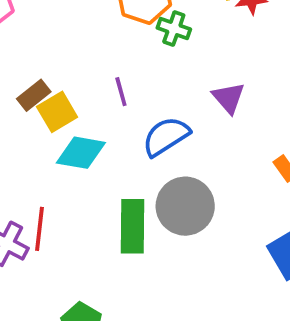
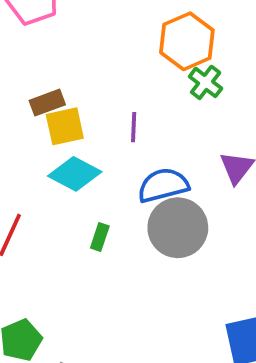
gray circle: (185, 206) -> (178, 228), moved
green rectangle: (132, 226) -> (100, 237), moved, size x0.5

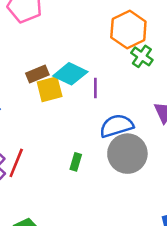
cyan diamond: (75, 174) -> (70, 74), moved

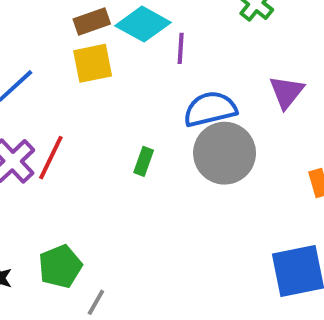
yellow square: (50, 89) -> (93, 63), moved

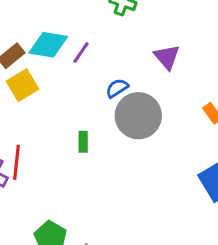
purple line: (181, 48) -> (81, 53), turned 50
blue semicircle: (210, 109) -> (117, 88), size x0.6

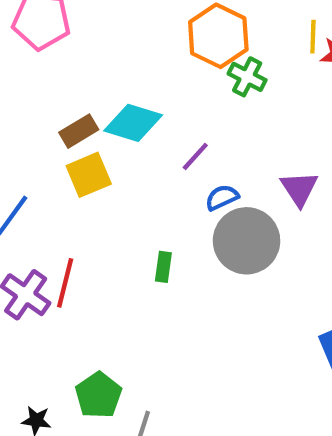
purple line: (81, 53) -> (195, 156), moved
purple triangle: (167, 57) -> (299, 189), moved

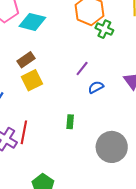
cyan diamond: (133, 123) -> (32, 22), moved
gray circle: (247, 241) -> (112, 147), moved

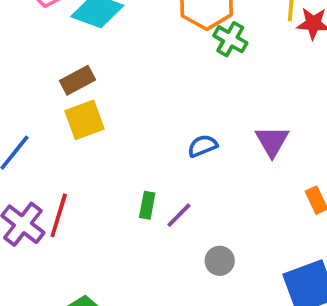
purple line: (82, 68) -> (179, 215), moved
gray circle: (112, 147) -> (220, 261), size x0.5

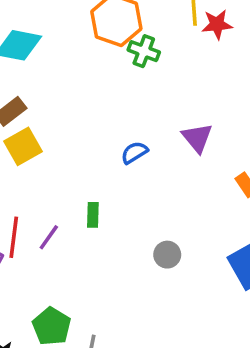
purple line: (179, 215) -> (49, 237), moved

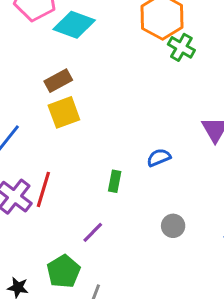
blue semicircle: (134, 153) -> (159, 158), moved
purple line: (49, 237) -> (93, 232), moved

